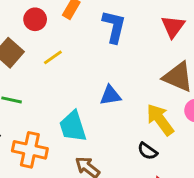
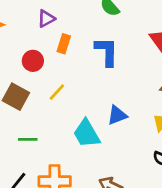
cyan trapezoid: (73, 126) -> (87, 134), moved

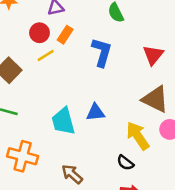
red circle: (33, 61) -> (39, 33), moved
yellow line: (57, 92) -> (46, 56), moved

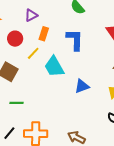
red circle: (39, 33) -> (15, 39), moved
cyan trapezoid: (63, 121) -> (54, 67), moved

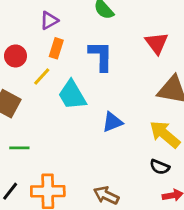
purple triangle: (31, 15) -> (49, 20), moved

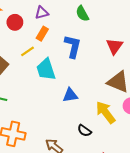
red circle: (15, 56) -> (15, 22), moved
black semicircle: (160, 167) -> (84, 131), moved

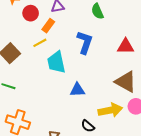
orange rectangle: (42, 34) -> (48, 26), moved
red triangle: (114, 46) -> (126, 46), turned 48
yellow arrow: (106, 112) -> (110, 110), turned 110

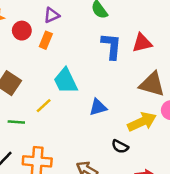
blue L-shape: (85, 42) -> (111, 46), moved
yellow line: (40, 43) -> (44, 106), moved

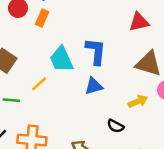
blue L-shape: (111, 46) -> (96, 51), moved
yellow arrow: (142, 122) -> (138, 101), size x0.7

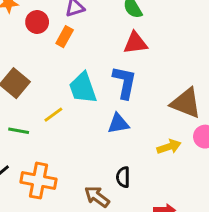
red triangle: (139, 22) -> (135, 43), moved
black semicircle: (116, 126) -> (123, 177), moved, turned 56

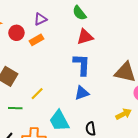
orange rectangle: (65, 37) -> (37, 40), turned 40
cyan trapezoid: (83, 88) -> (59, 121), moved
yellow arrow: (169, 147) -> (124, 114), moved

